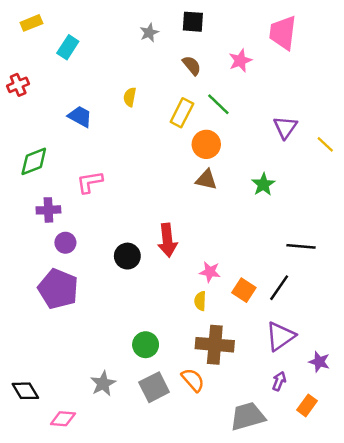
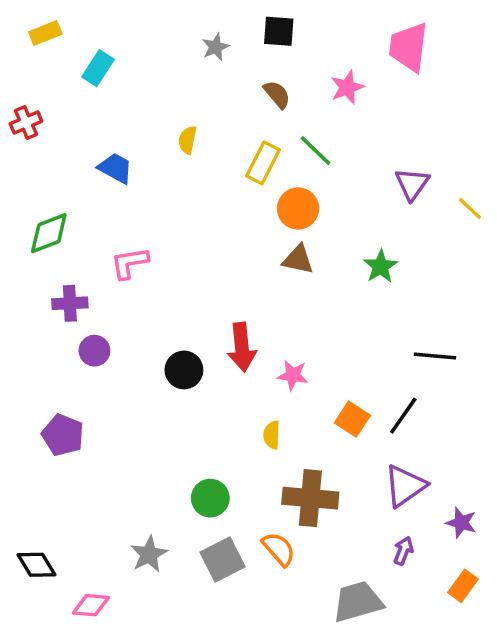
pink star: (210, 272) -> (293, 375), moved
purple pentagon: (58, 289) -> (63, 435), moved, size x0.7
yellow semicircle: (200, 301) -> (272, 435), moved
orange rectangle: (307, 405) -> (463, 586), moved

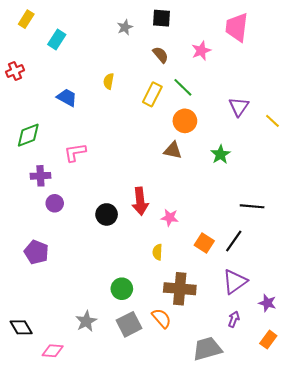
yellow rectangle: (45, 33) -> (26, 19), turned -36
orange circle: (298, 208) -> (185, 121), moved

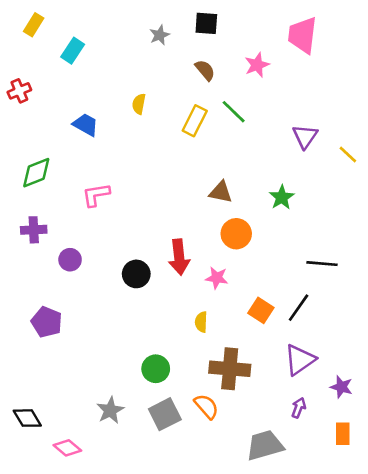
orange circle: (185, 121) -> (236, 234), moved
purple cross: (40, 176) -> (34, 230), moved
orange rectangle: (268, 340) -> (343, 434), turned -36
pink diamond: (53, 351) -> (67, 448), turned 35

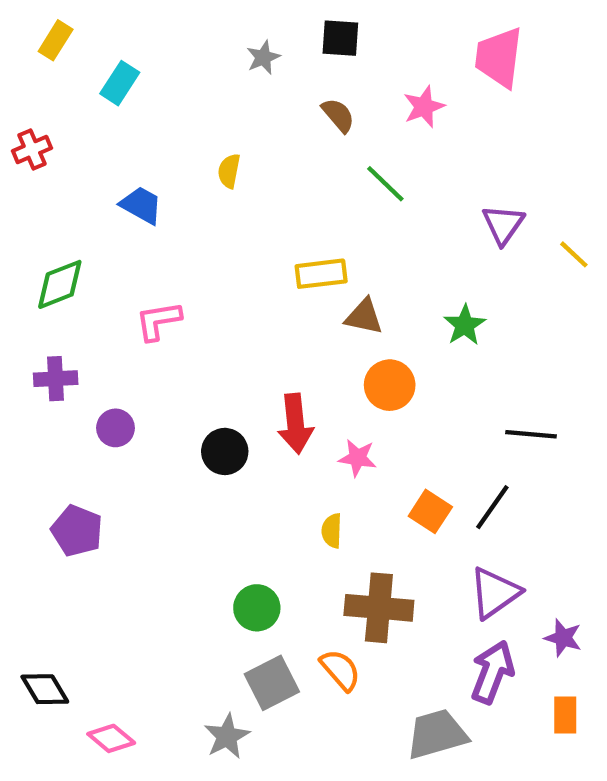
yellow rectangle: (195, 121) -> (321, 274), moved, turned 56
purple arrow: (299, 408) -> (492, 672), size x1.8
gray star: (110, 410) -> (227, 736), moved

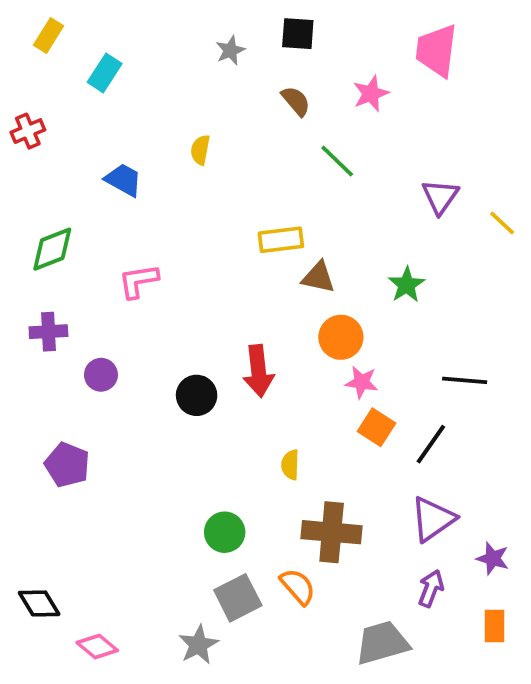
pink star: (358, 458) -> (362, 382), moved
orange square: (430, 511) -> (377, 427), moved
purple arrow: (492, 672) -> (431, 588), size x0.7

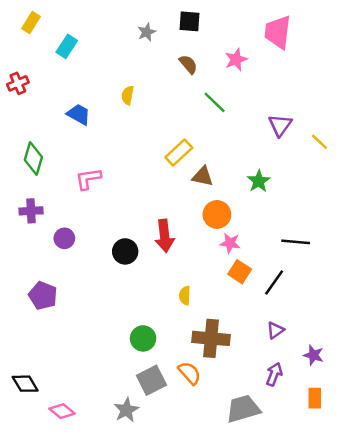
yellow rectangle: (281, 240) -> (179, 153), turned -36
green diamond: (52, 249) -> (33, 158), turned -52
purple triangle: (433, 519) -> (275, 330), size x0.6

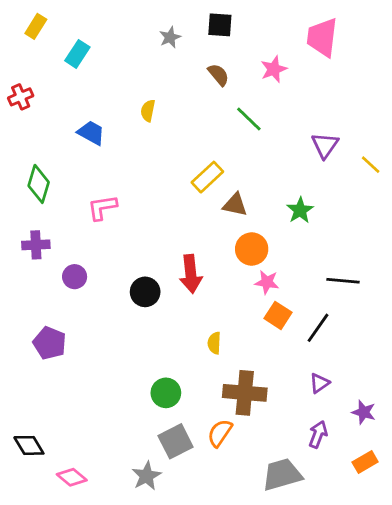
orange semicircle: (190, 373) -> (220, 433), turned -105
orange rectangle: (315, 398) -> (365, 462), turned 60

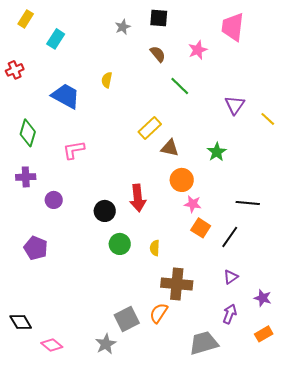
blue trapezoid: (91, 133) -> (66, 96), size x1.4
green circle: (166, 393) -> (120, 244), moved

